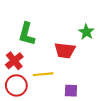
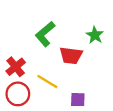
green L-shape: (27, 34) -> (45, 34), moved, turned 35
yellow line: (43, 74) -> (47, 81), turned 36

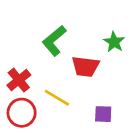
purple square: (78, 100) -> (103, 114), moved

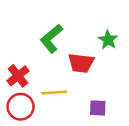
yellow line: (57, 98) -> (54, 93), turned -35

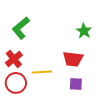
green L-shape: (51, 39) -> (21, 28), moved
red trapezoid: (81, 63) -> (73, 59), moved

